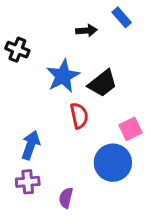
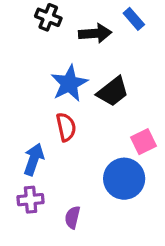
black arrow: (86, 30) -> (95, 33), size x1.4
black cross: (17, 50) -> (48, 17), moved
red semicircle: (79, 116) -> (66, 127), moved

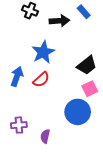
black trapezoid: (113, 92) -> (87, 65), moved
red semicircle: (66, 127) -> (41, 80), turned 60
blue arrow: (34, 159) -> (17, 76), moved

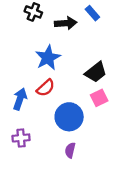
blue arrow: (17, 76) -> (20, 99), moved
blue circle: (78, 112) -> (69, 117), moved
purple semicircle: (45, 136) -> (70, 150), moved

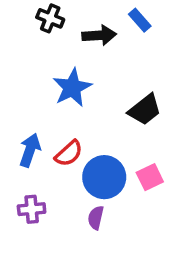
red semicircle: (46, 88) -> (69, 153), moved
pink square: (99, 98) -> (150, 177), moved
purple semicircle: (70, 150) -> (96, 218), moved

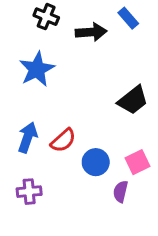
blue star: (72, 88) -> (37, 69), moved
blue circle: (104, 177) -> (96, 162), size x0.7
purple semicircle: (96, 218) -> (120, 192), moved

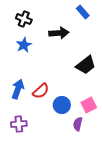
black cross: (46, 17) -> (24, 19), moved
black arrow: (91, 32) -> (59, 33), moved
blue star: (37, 69) -> (24, 45), size x0.7

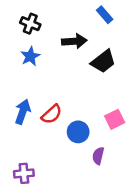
black trapezoid: (86, 65) -> (103, 61), moved
pink square: (89, 105) -> (115, 119), moved
purple cross: (19, 124) -> (24, 173), moved

